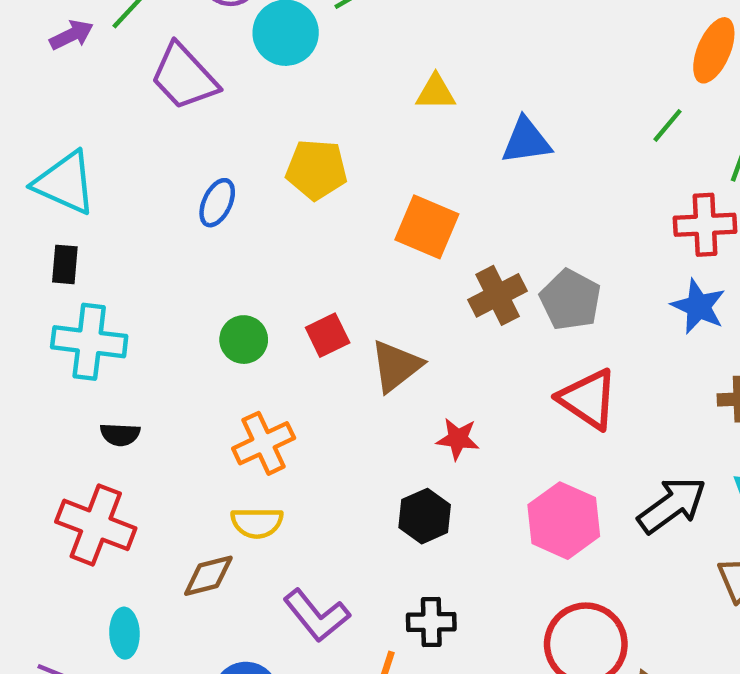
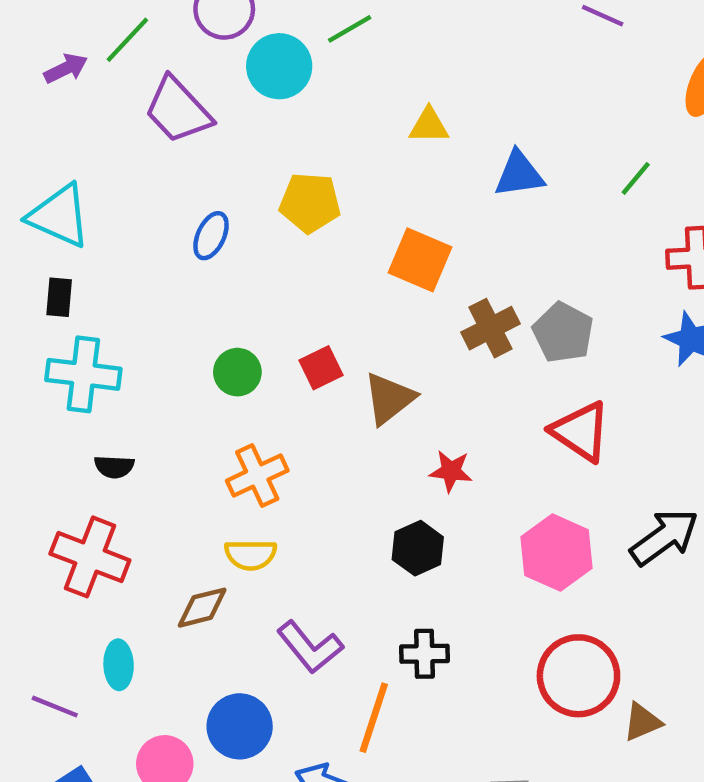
green line: (667, 125) -> (636, 178), moved

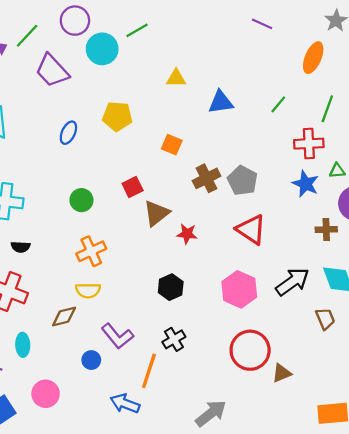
orange square: (420, 260) -> (172, 145), size x0.7
red square: (321, 368) -> (133, 187), moved
red star: (451, 471) -> (187, 234), moved
black cross: (424, 654) -> (174, 339), turned -30
blue circle: (240, 726) -> (91, 360), moved, size x0.6

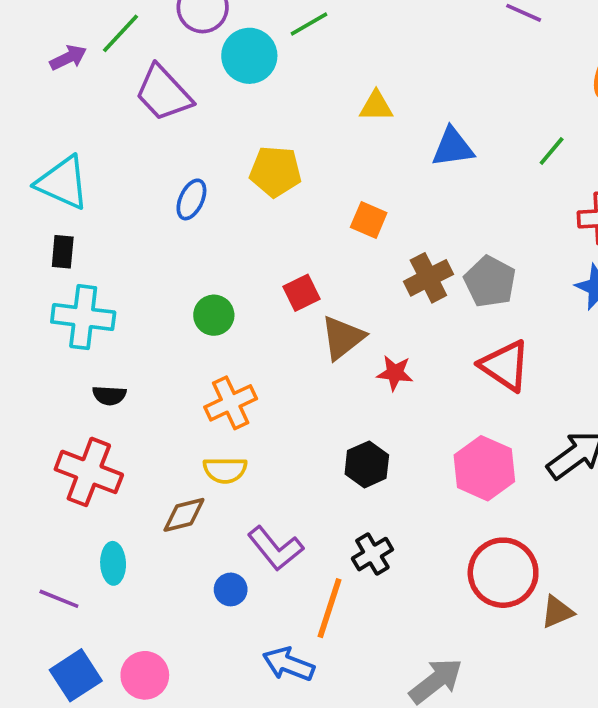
pink circle: (46, 394) -> (145, 675), moved

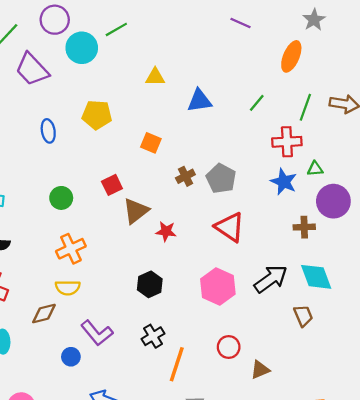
blue ellipse: (191, 199) -> (48, 131), turned -35
brown cross: (428, 278) -> (185, 176), size x0.7
red circle: (503, 573) -> (229, 347), size x0.6
orange line: (330, 608) -> (177, 364), moved

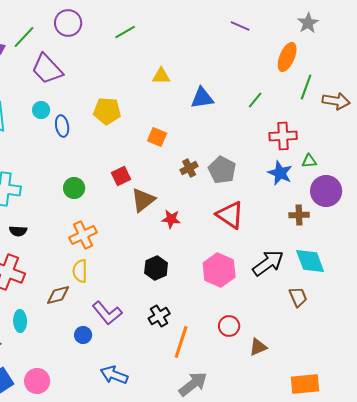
cyan circle: (82, 48) -> (41, 110), moved, size x0.6
green line: (305, 107) -> (306, 87), moved
yellow semicircle: (68, 288) -> (80, 271), turned 90

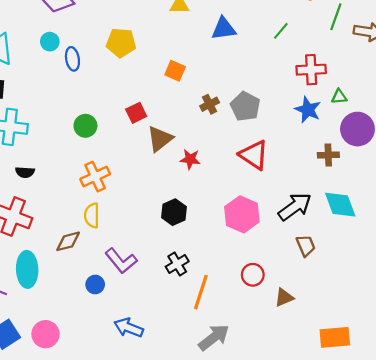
brown trapezoid: (298, 297) -> (306, 246), moved
cyan ellipse: (20, 321) -> (27, 269), size x1.5

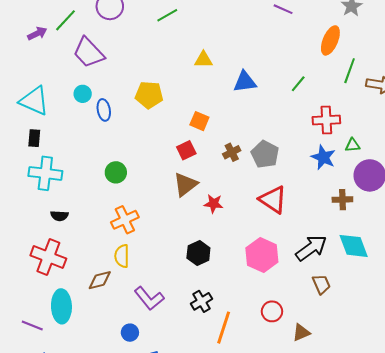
red square: (136, 113) -> (186, 150), moved
blue circle: (95, 285) -> (130, 333), moved

